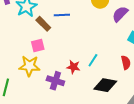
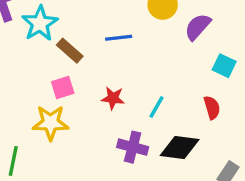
blue line: (62, 15) -> (119, 38), moved
red star: (73, 67) -> (113, 98), moved
purple cross: (55, 81) -> (133, 147), moved

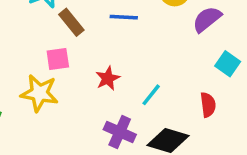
red star: (113, 98) -> (108, 78), turned 30

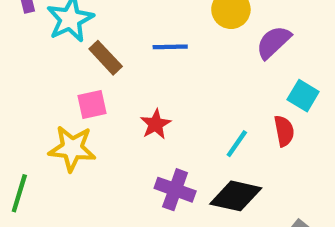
cyan line: (151, 95) -> (237, 144), moved
red semicircle: (208, 105) -> (284, 131), moved

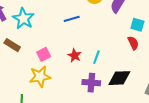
brown rectangle: (106, 58) -> (12, 45), moved
cyan line: (237, 144) -> (96, 57), moved

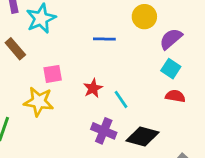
cyan square: (137, 25) -> (171, 69), moved
red semicircle: (133, 43) -> (175, 96), turned -72
cyan line: (96, 57) -> (121, 99), turned -72

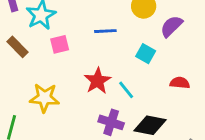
cyan square: (171, 69) -> (146, 54), moved
pink square: (53, 74) -> (60, 44), moved
red star: (93, 88) -> (97, 81), size x1.4

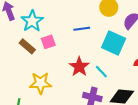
brown rectangle: (18, 47) -> (27, 46), moved
cyan square: (146, 54) -> (114, 43), size x1.6

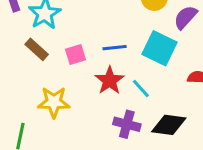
blue line: (82, 29) -> (115, 48), moved
pink square: (48, 42) -> (76, 55), moved

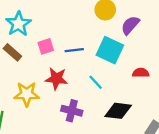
pink square: (76, 55) -> (46, 46), moved
red star: (110, 81) -> (56, 79), moved, turned -30
purple cross: (127, 124) -> (72, 111), moved

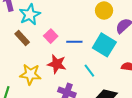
pink square: (46, 46) -> (51, 36), turned -32

